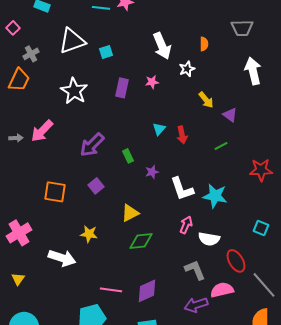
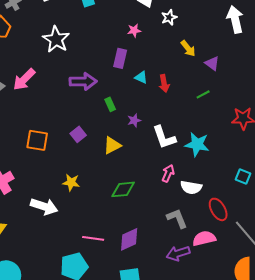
purple rectangle: (122, 88) -> (120, 58), moved
cyan triangle: (159, 129) -> (141, 77), turned -48
purple arrow: (92, 145) -> (83, 81), moved, turned -136
yellow triangle: (130, 213) -> (112, 145), moved

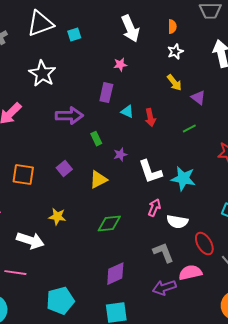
white star: (169, 17) -> (175, 52), moved
pink line: (93, 238) -> (15, 273), moved

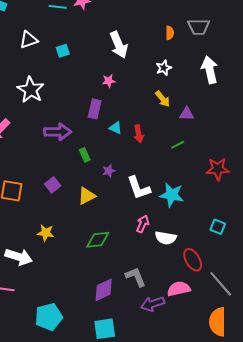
white triangle: (40, 24) -> (29, 40), size x0.7
orange semicircle: (172, 27) -> (170, 33), moved
purple triangle: (198, 98) -> (187, 114), turned -35
gray L-shape: (163, 253) -> (136, 277), moved

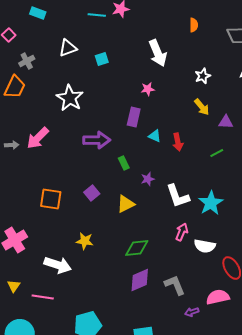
orange semicircle: (170, 33) -> (194, 25), moved
cyan star: (172, 195) -> (211, 203), turned 30
purple diamond: (104, 290) -> (140, 280), moved
purple arrow: (153, 304) -> (192, 312), size x0.6

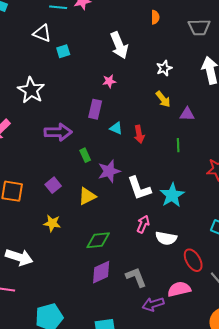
white triangle: (68, 48) -> (42, 33), moved, turned 42
green line: (217, 153) -> (178, 145), turned -64
purple star: (148, 179) -> (109, 171), size x1.6
yellow star: (85, 241) -> (52, 223), moved
purple arrow: (192, 312) -> (153, 304), size x1.5

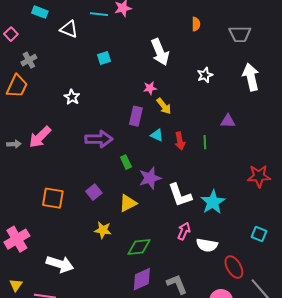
white triangle: (42, 33) -> (69, 29), moved
white star: (31, 90) -> (72, 97), size x0.6
yellow arrow: (163, 99) -> (164, 106), moved
green line: (178, 145) -> (205, 142), moved
yellow star: (52, 223) -> (103, 230), moved

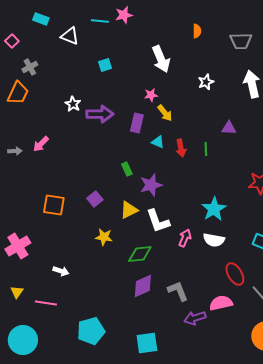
pink arrow: (40, 137) -> (41, 144), size x0.7
purple arrow: (99, 139) -> (100, 114), moved
white L-shape: (180, 195) -> (158, 221), moved
white semicircle: (207, 245) -> (214, 240), moved
white arrow: (60, 264) -> (61, 271), size x0.6

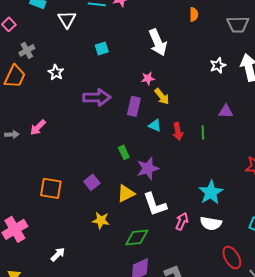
white triangle: (70, 36) -> (67, 19), turned 36
white star: (206, 82) -> (218, 65), moved
white star: (73, 104) -> (56, 72), moved
white arrow: (61, 271) -> (58, 254), turned -63

